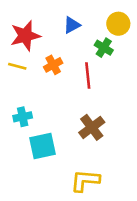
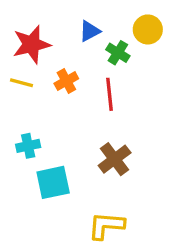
green cross: (104, 48) -> (118, 53), moved

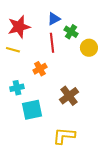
yellow circle: (148, 29) -> (89, 48), moved
orange cross: (66, 81) -> (40, 69), moved
red line: (110, 94) -> (52, 43), moved

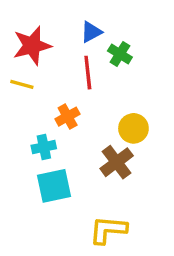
yellow circle: (89, 48) -> (133, 128), moved
cyan cross: (17, 88) -> (44, 147), moved

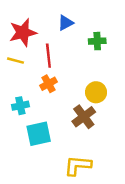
green cross: (120, 54) -> (97, 41), moved, turned -35
red line: (88, 73) -> (48, 56), moved
cyan cross: (44, 147) -> (20, 106), moved

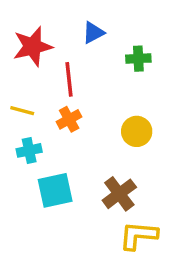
yellow line: (16, 61) -> (22, 111), moved
brown cross: (84, 117) -> (119, 194), moved
yellow L-shape: (78, 165) -> (138, 235), moved

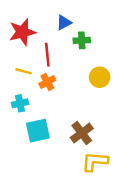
green cross: (138, 59) -> (82, 40), moved
yellow line: (22, 111) -> (24, 71), moved
yellow circle: (137, 131) -> (100, 77), moved

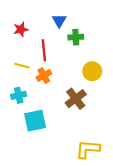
blue triangle: (64, 23) -> (59, 21), turned -32
red star: (22, 32) -> (21, 29), size x0.6
brown cross: (82, 133) -> (76, 99), moved

